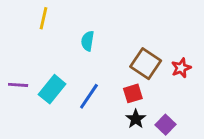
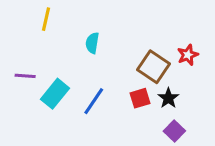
red star: (181, 68) -> (188, 55), moved
purple line: (18, 85) -> (25, 76), moved
black star: (136, 119) -> (168, 98), moved

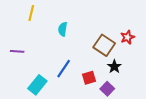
cyan rectangle: (55, 94) -> (37, 85), moved
red square: (140, 98) -> (89, 78), moved
purple square: (174, 131) -> (107, 89), moved

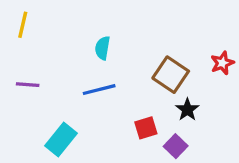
yellow line: (31, 13) -> (23, 25), moved
red star: (127, 37) -> (222, 63), moved
blue line: (64, 69) -> (99, 90), moved, turned 42

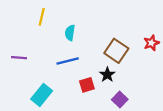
yellow line: (23, 25) -> (42, 17), moved
black star: (187, 110) -> (107, 75), moved
red square: (146, 128) -> (87, 85), moved

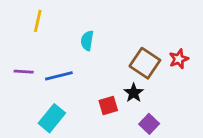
yellow line: (42, 17) -> (38, 21), moved
red star: (151, 43) -> (179, 59), moved
blue line: (68, 61) -> (59, 76), moved

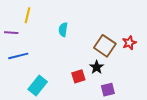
purple line: (24, 72) -> (11, 33), moved
blue line: (59, 76) -> (18, 56), moved
purple square: (149, 124) -> (108, 90), turned 32

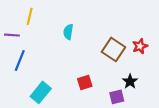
blue line: (18, 56) -> (20, 60), turned -54
black star: (97, 67) -> (130, 81), moved

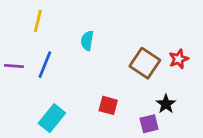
purple line: (12, 35) -> (14, 66), moved
blue line: (20, 60) -> (45, 65), moved
red square: (85, 83) -> (108, 105), turned 32

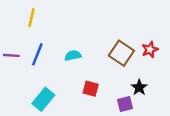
cyan semicircle: (87, 41) -> (73, 55), moved, turned 70

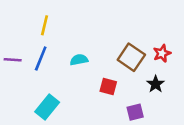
yellow line: (31, 18) -> (45, 25), moved
black star: (139, 87) -> (156, 84), moved
red square: (91, 89) -> (108, 87), moved

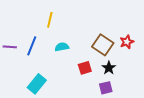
yellow line: (45, 25) -> (50, 20), moved
black star: (156, 84) -> (109, 68), moved
red square: (108, 87) -> (85, 68), turned -32

